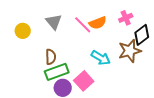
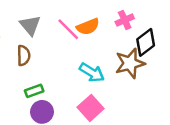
brown semicircle: (51, 57) -> (24, 55), moved
green rectangle: (57, 72) -> (34, 91), size x0.6
pink square: (84, 81) -> (91, 108), moved

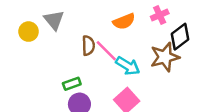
gray triangle: (30, 25) -> (54, 20), moved
pink line: (68, 29) -> (106, 51), moved
brown semicircle: (24, 55) -> (88, 46), moved

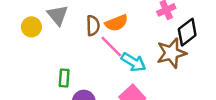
orange semicircle: (124, 21) -> (116, 23), moved
brown semicircle: (88, 46) -> (93, 26), moved
green rectangle: (72, 84) -> (64, 78), moved, turned -66

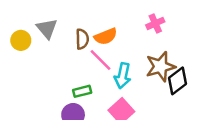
black diamond: (187, 32) -> (178, 81), moved
cyan arrow: (134, 62) -> (123, 76), turned 70
green rectangle: (64, 78) -> (82, 91), moved, turned 72

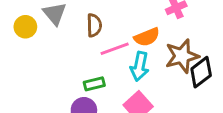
orange semicircle: (106, 36) -> (147, 37), moved
pink line: (100, 60) -> (115, 49), turned -65

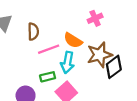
orange semicircle: (147, 37) -> (73, 40), turned 54
green rectangle: (94, 84) -> (48, 77), moved

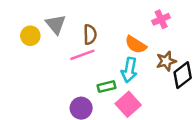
pink line: (49, 49) -> (82, 55), moved
brown star: (99, 55) -> (166, 61), size x0.7

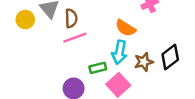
brown semicircle: (90, 34) -> (71, 18), moved
brown star: (166, 61) -> (144, 62), moved

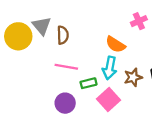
yellow circle: (25, 20) -> (18, 36), size x1.5
pink line: (75, 38) -> (66, 67), moved, turned 30

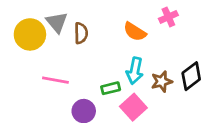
orange semicircle: (115, 45) -> (135, 32), moved
pink line: (66, 67) -> (55, 80), moved

